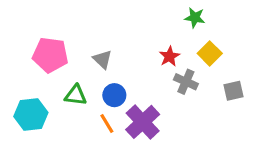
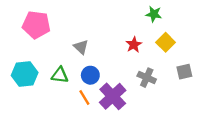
pink pentagon: (50, 55) -> (36, 25), moved
gray cross: (186, 82) -> (147, 78), moved
cyan hexagon: (31, 115) -> (25, 74), moved

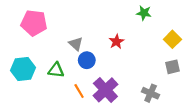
yellow square: (166, 42) -> (172, 39), moved
red star: (134, 45) -> (116, 42), moved
blue circle: (90, 75) -> (87, 60), moved
gray cross: (147, 78) -> (151, 93), moved

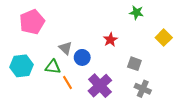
pink pentagon: (34, 23) -> (32, 22), turned -30
gray triangle: (76, 44) -> (65, 48), moved
gray square: (172, 67) -> (134, 64), moved, turned 32
orange line: (79, 91) -> (68, 83), moved

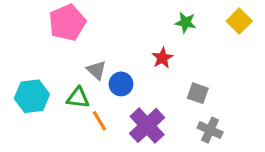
green star: (137, 12) -> (185, 23), moved
pink pentagon: (32, 22) -> (67, 23), moved
yellow square: (164, 38) -> (239, 21), moved

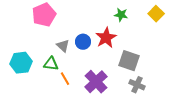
red star: (162, 58) -> (106, 38), size x1.5
blue circle: (121, 84) -> (83, 42), moved
gray square: (198, 93) -> (129, 61), size x1.5

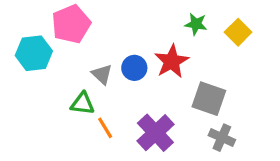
yellow square: (156, 14) -> (238, 32), moved
cyan hexagon: (21, 63) -> (34, 53), moved

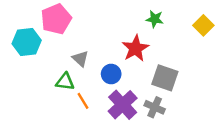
yellow square: (238, 32) -> (203, 25), moved
blue circle: (134, 68) -> (111, 74), moved
gray cross: (222, 138) -> (155, 107), moved

